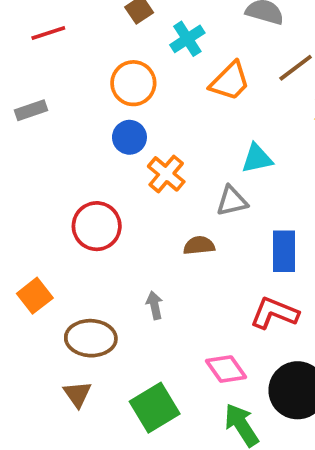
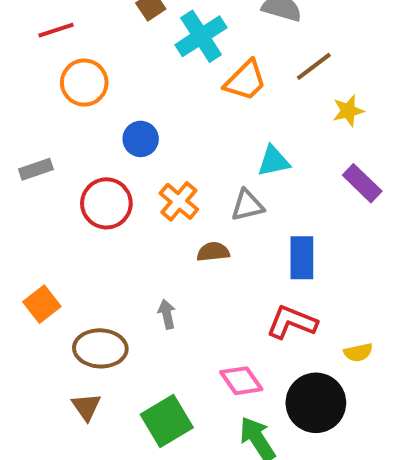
cyan cross: (187, 39) -> (201, 36), size x1.4
orange circle: (133, 83) -> (84, 83), moved
gray rectangle: (31, 110) -> (36, 169), moved
orange cross: (166, 174) -> (179, 201), moved
red circle: (97, 226) -> (106, 203), moved

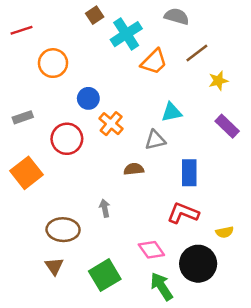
red line: (56, 30) -> (21, 30), moved
orange cross: (179, 201) -> (111, 124), moved
orange square: (42, 304) -> (26, 173), moved, size x1.4

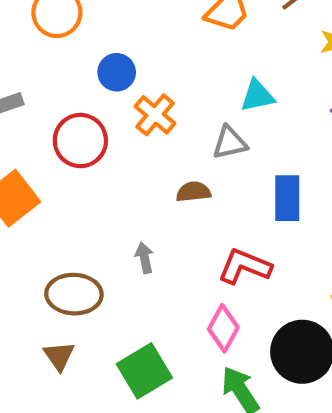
red L-shape: (183, 213) -> (245, 266), moved
pink diamond: (151, 250) -> (223, 328), turned 64

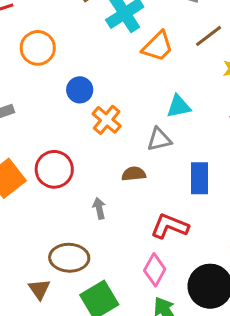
red circle: (80, 141) -> (54, 169), moved
gray arrow: (144, 258) -> (99, 208), moved
brown ellipse: (74, 294) -> (69, 258), moved

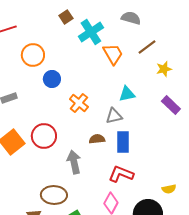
orange trapezoid: (158, 46) -> (113, 54), turned -75
blue circle: (80, 90) -> (52, 79), moved
blue rectangle: (200, 178) -> (123, 142), moved
gray arrow: (99, 208) -> (74, 162), size x1.6

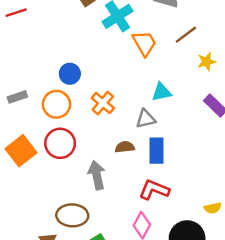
orange circle: (33, 55) -> (56, 104), moved

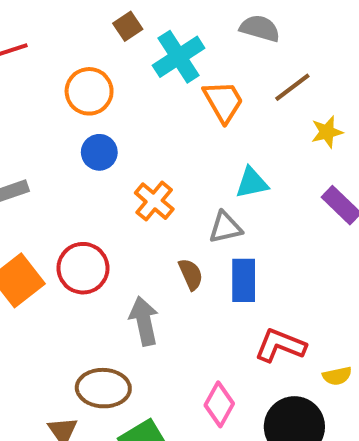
orange circle: (56, 104) -> (89, 91), moved
brown semicircle: (125, 147) -> (191, 274), turned 72
red L-shape: (154, 190) -> (280, 345), moved

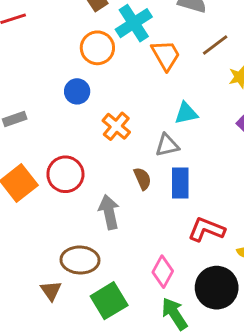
orange circle: (89, 91) -> (97, 48), moved

